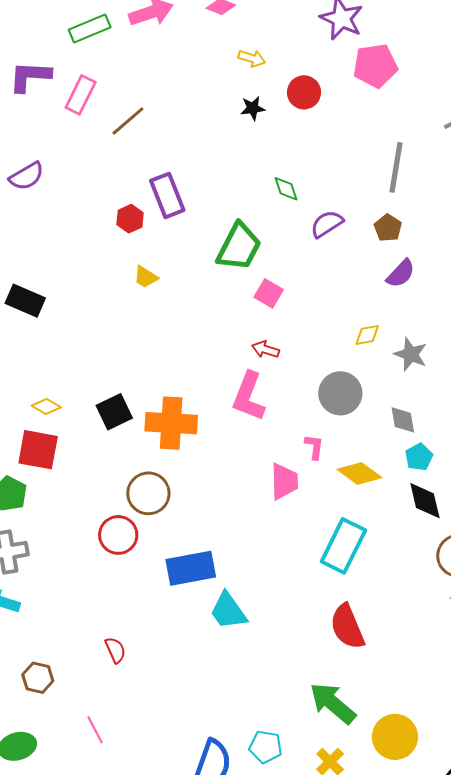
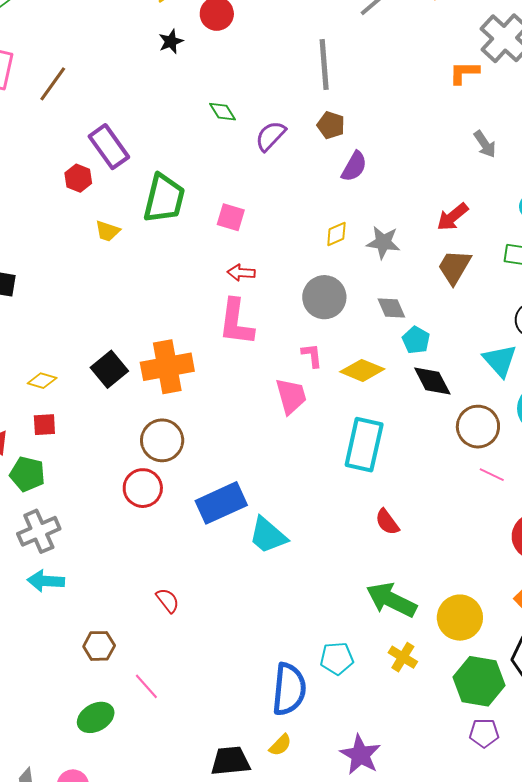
green trapezoid: (239, 247) -> (164, 198), moved
red square: (38, 450) -> (44, 425), size x0.6
red semicircle: (347, 627) -> (387, 522), size x0.6
pink line: (95, 730) -> (146, 686), moved

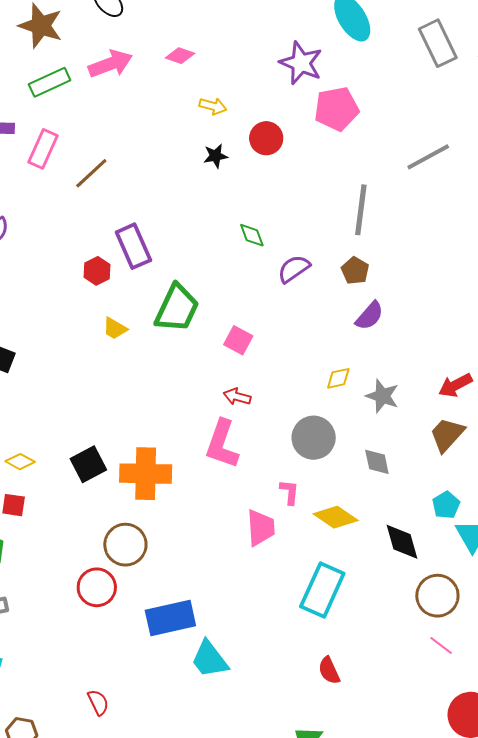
cyan pentagon: (416, 340) -> (446, 505), moved

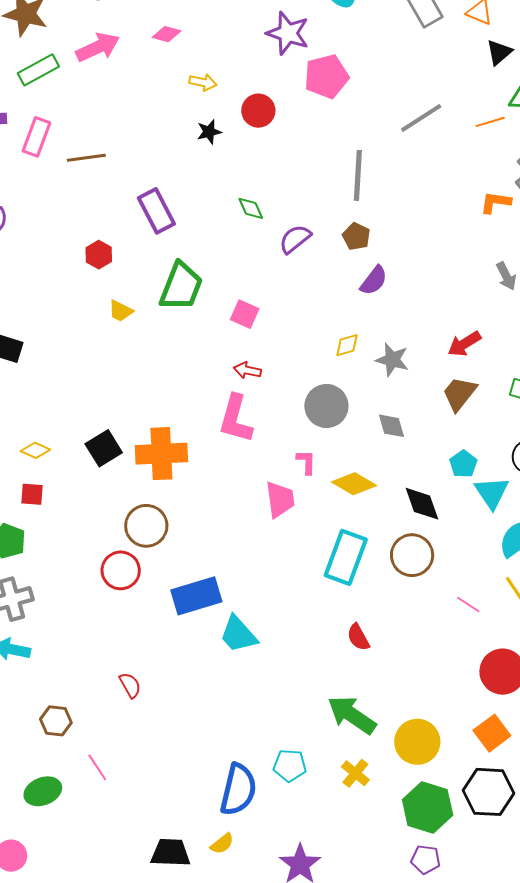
brown line: (91, 173) -> (86, 158), turned 39
purple rectangle: (133, 246) -> (156, 211), moved
brown circle: (437, 596) -> (412, 555), moved

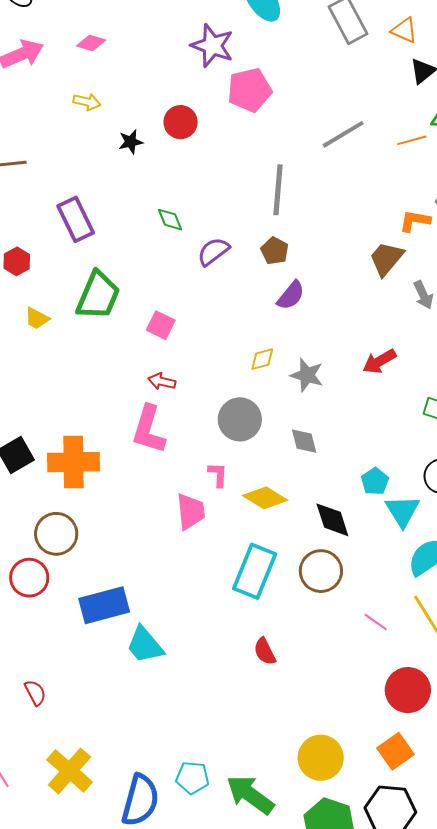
yellow arrow: (203, 82) -> (87, 102), moved
brown trapezoid: (459, 394) -> (386, 259), moved
green arrow: (352, 715) -> (250, 795), moved
yellow cross: (355, 773) -> (70, 771), moved, size x1.6

